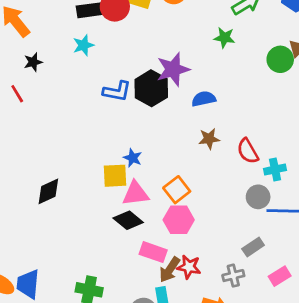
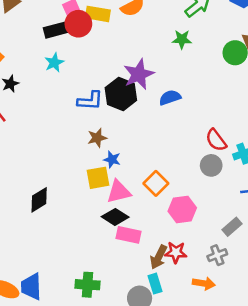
brown star: (209, 139) -> (97, 138), moved
gray circle: (258, 197) -> (211, 165), moved
pink hexagon: (179, 220) -> (182, 210), moved
pink rectangle: (153, 252) -> (129, 235), moved

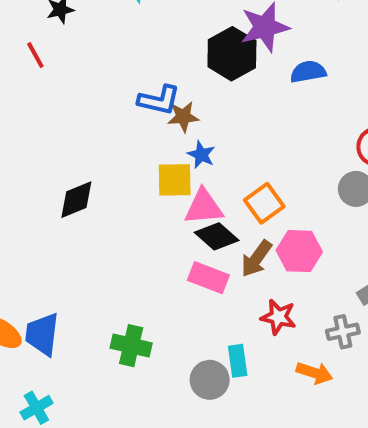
blue L-shape: (90, 101) -> (159, 100), moved
black diamond: (115, 217) -> (217, 236), moved
brown arrow: (159, 257) -> (256, 259), moved

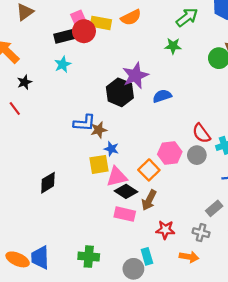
pink hexagon: (299, 251) -> (170, 153), moved
gray cross: (343, 332) -> (201, 233), turned 35

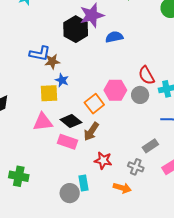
pink triangle: (117, 177) -> (43, 122), moved
green cross: (89, 257) -> (19, 176), moved

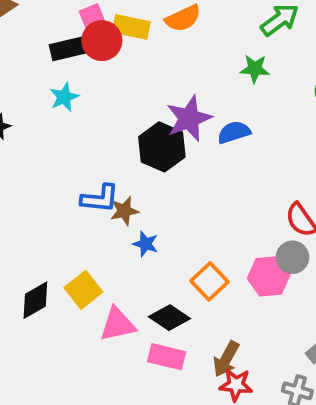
blue semicircle: (114, 37) -> (234, 132), moved
pink hexagon: (115, 90) -> (269, 276), moved
yellow square: (49, 93) -> (83, 290), moved, turned -30
brown arrow: (91, 132) -> (226, 359), moved

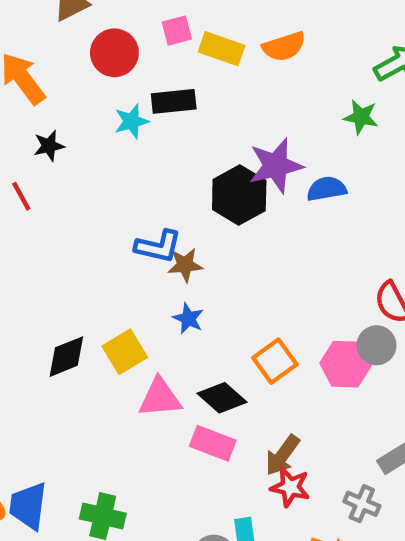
red circle: (102, 41) -> (114, 53), moved
black rectangle: (69, 49) -> (174, 101), moved
blue star: (145, 244) -> (188, 318), moved

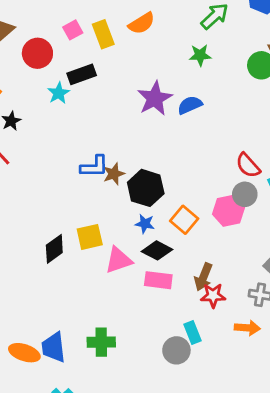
yellow rectangle: (222, 49) -> (103, 34), turned 64
black hexagon: (239, 195) -> (146, 188), moved
blue star: (188, 318) -> (145, 224), moved
yellow square: (125, 352) -> (90, 237), turned 32

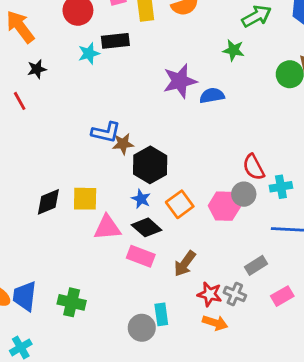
red star: (213, 296) -> (210, 294), moved

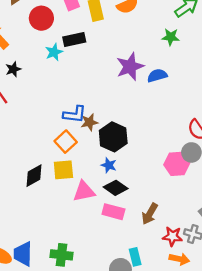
orange square: (180, 204) -> (66, 142), moved

